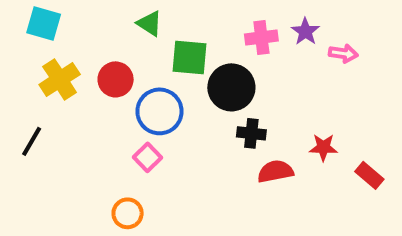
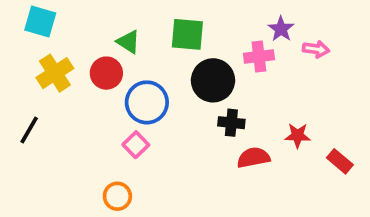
green triangle: (150, 24) -> (128, 42), moved
pink cross: (261, 37) -> (259, 56), moved
green square: (189, 57) -> (187, 34), moved

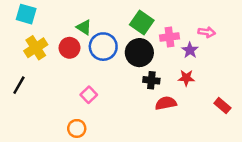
purple star: (281, 29) -> (190, 50), moved
green square: (187, 34) -> (142, 22), moved, turned 30
blue circle: (147, 102) -> (103, 47), moved
red star: (298, 136) -> (186, 78), moved

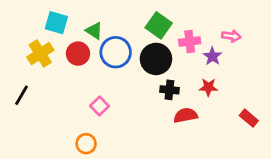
cyan square: (26, 14) -> (56, 23), moved

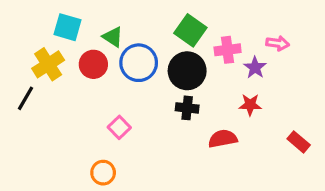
black cross: (169, 90) -> (187, 108), moved
black line: (22, 95) -> (25, 98), moved

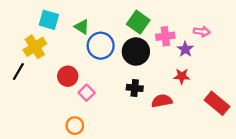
red circle: (93, 64) -> (68, 76), moved
black cross: (187, 108) -> (135, 88), moved
red rectangle: (299, 142) -> (217, 103), size x1.5

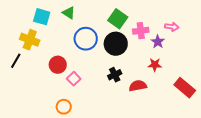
green triangle: (82, 27) -> (69, 13), moved
yellow cross: (35, 47) -> (30, 40), turned -36
black cross: (135, 88) -> (115, 75), turned -32

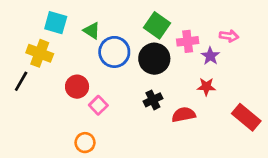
green triangle: (69, 13) -> (92, 31), moved

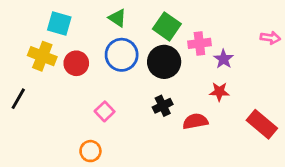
green triangle: (92, 31) -> (117, 18), moved
pink arrow: (229, 36) -> (270, 38), moved
black line: (21, 81) -> (18, 99), moved
red circle: (77, 87) -> (76, 63), moved

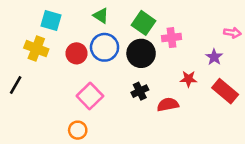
purple star: (224, 59) -> (214, 57), moved
red circle: (76, 63) -> (77, 53), moved
pink square: (105, 111) -> (90, 96), size x1.5
red rectangle: (262, 124) -> (225, 91), moved

